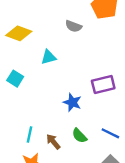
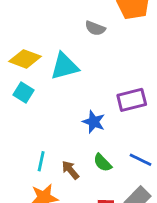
yellow diamond: (19, 33) -> (25, 59), moved
cyan triangle: (49, 57) -> (64, 66), size x1.5

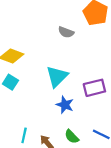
cyan triangle: (64, 66) -> (57, 76), moved, turned -30

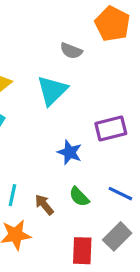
cyan triangle: (57, 76) -> (52, 90), moved

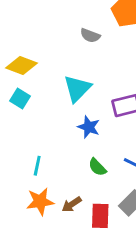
cyan triangle: (52, 90) -> (77, 88), moved
brown arrow: (44, 205) -> (72, 204), moved, turned -84

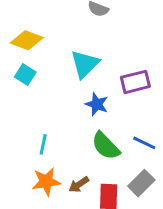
green semicircle: (97, 167) -> (106, 146), size x1.5

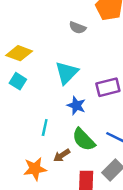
cyan line: (43, 144) -> (45, 127), moved
brown arrow: (79, 185) -> (62, 155), moved

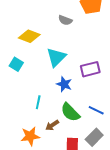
yellow diamond: (19, 53) -> (29, 36), moved

